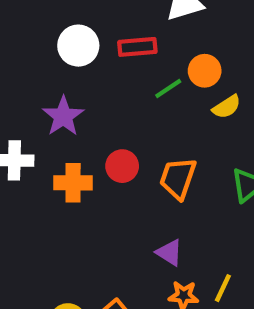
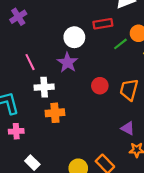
white circle: (78, 46) -> (74, 37), moved
orange cross: (73, 183) -> (55, 113), moved

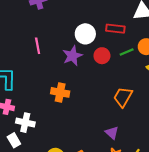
red circle: (100, 86) -> (102, 56), moved
white cross: (44, 87) -> (25, 123), moved
orange cross: (55, 113) -> (60, 92), moved

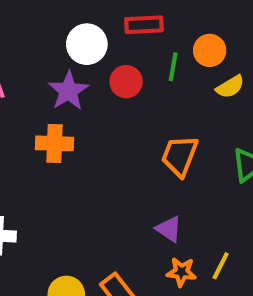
green line: (127, 52) -> (173, 67), turned -48
orange cross: (60, 92) -> (54, 143), moved

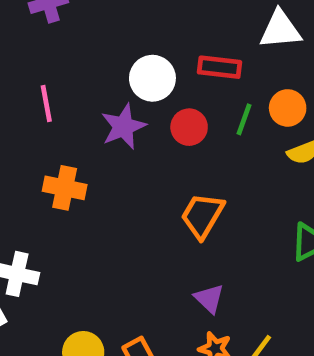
orange cross: (54, 143) -> (65, 188), moved
orange trapezoid: (180, 156) -> (202, 216), moved

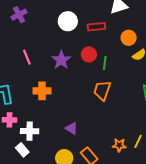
white circle: (152, 78) -> (68, 21), moved
green line: (244, 119) -> (105, 63), moved
purple triangle: (209, 299) -> (72, 128), moved

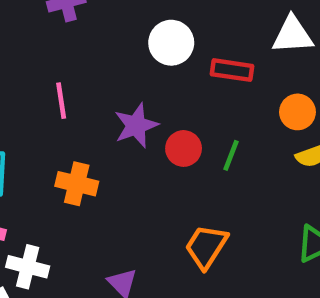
red circle: (89, 54) -> (184, 148), moved
orange trapezoid: (102, 90) -> (206, 247), moved

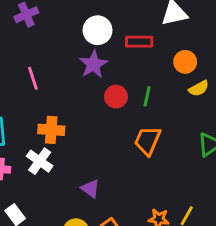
purple star: (136, 125) -> (93, 64), moved
orange trapezoid: (206, 247) -> (148, 141), moved
white cross: (28, 267) -> (40, 161), moved, turned 30

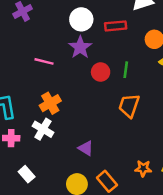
pink line: (33, 78) -> (44, 61), moved, turned -54
orange cross: (51, 130) -> (50, 103), turned -30

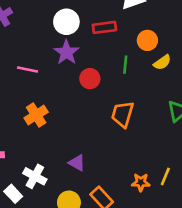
green line: (126, 70) -> (125, 65), moved
white cross: (43, 129) -> (35, 176), moved

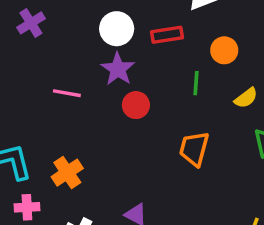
yellow semicircle: (162, 62) -> (246, 98), moved
red circle: (90, 79) -> (136, 105), moved
orange cross: (36, 115) -> (67, 173), moved

